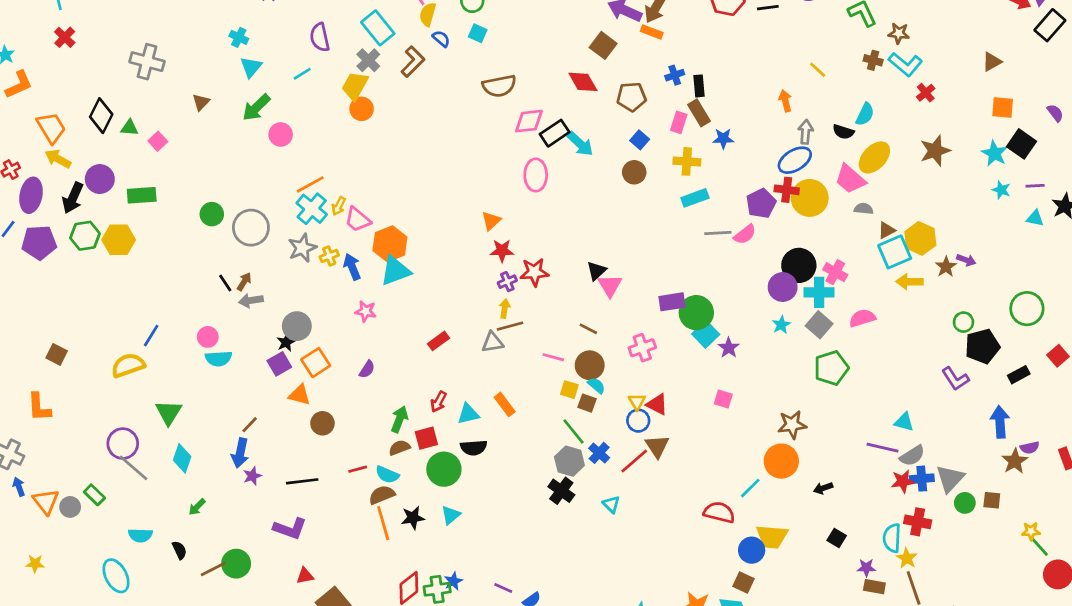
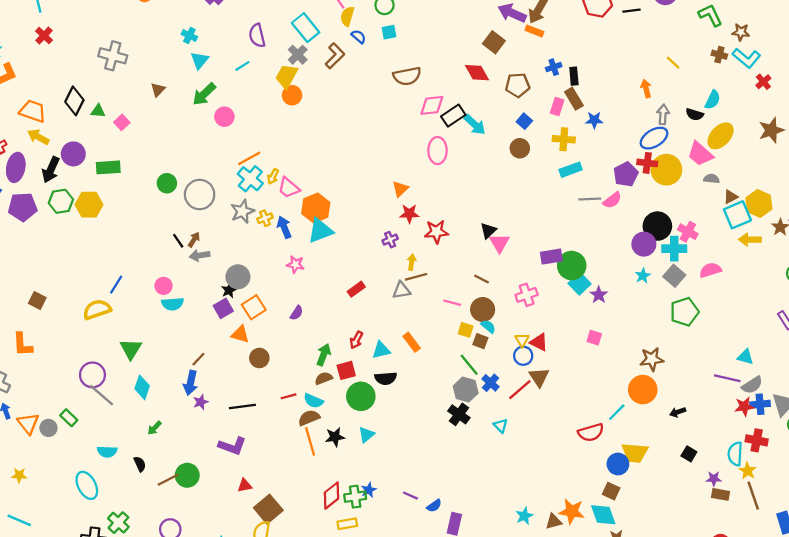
cyan square: (478, 33) -> (389, 32), turned -35
orange trapezoid: (51, 128) -> (33, 111), turned -40
purple cross: (507, 282) -> (390, 240), moved
red semicircle: (719, 512) -> (591, 432), turned 150

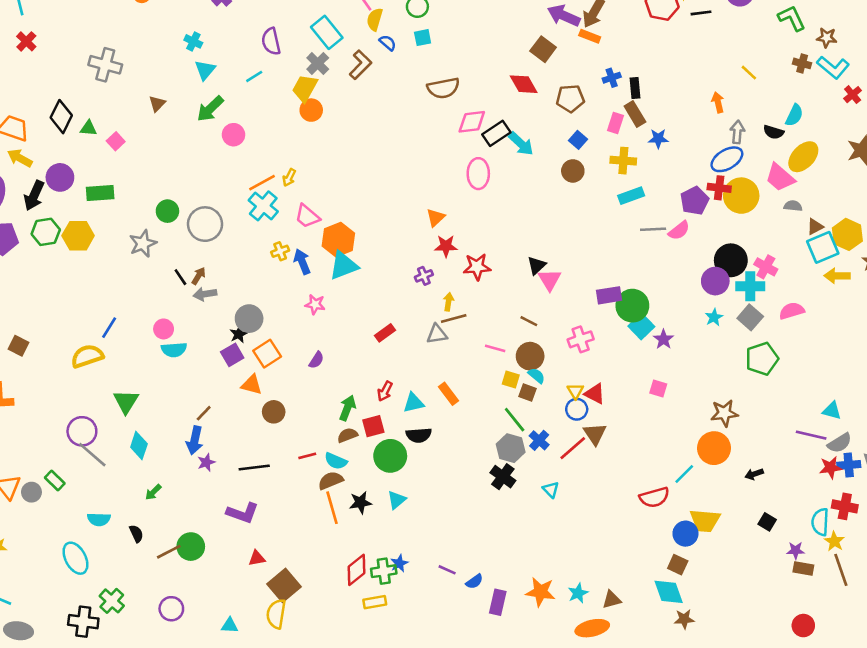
yellow arrow: (273, 176) -> (289, 177), moved
gray star: (242, 211) -> (143, 243), moved
orange star: (572, 511) -> (540, 592), moved

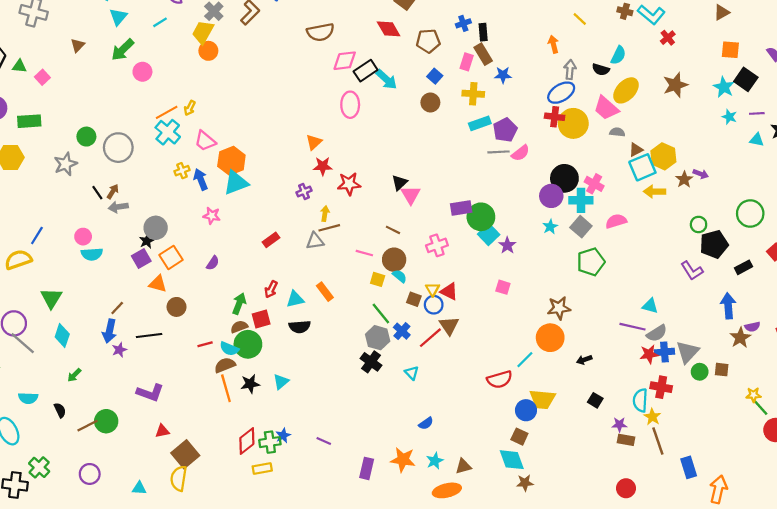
purple pentagon: (695, 201) -> (505, 130), moved
brown square: (527, 392) -> (414, 299), moved
green circle: (390, 456) -> (248, 344), moved
black line: (254, 468) -> (149, 335), moved
blue semicircle: (474, 582) -> (426, 423), moved

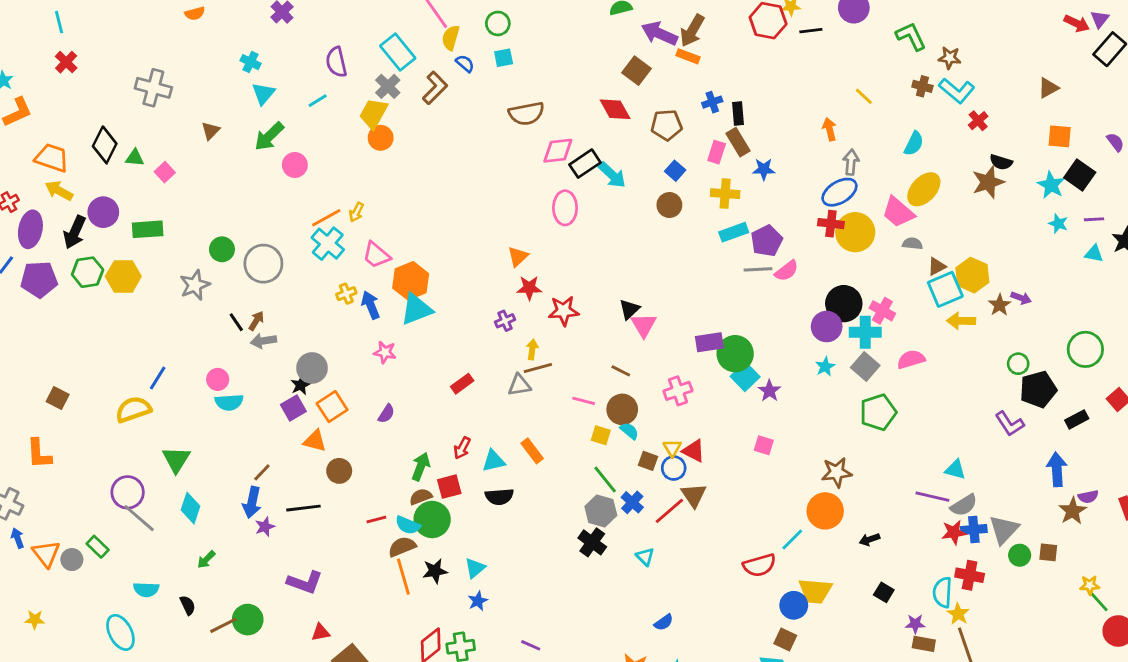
black semicircle: (601, 70) -> (1001, 162), moved
blue star: (283, 435) -> (478, 601), moved

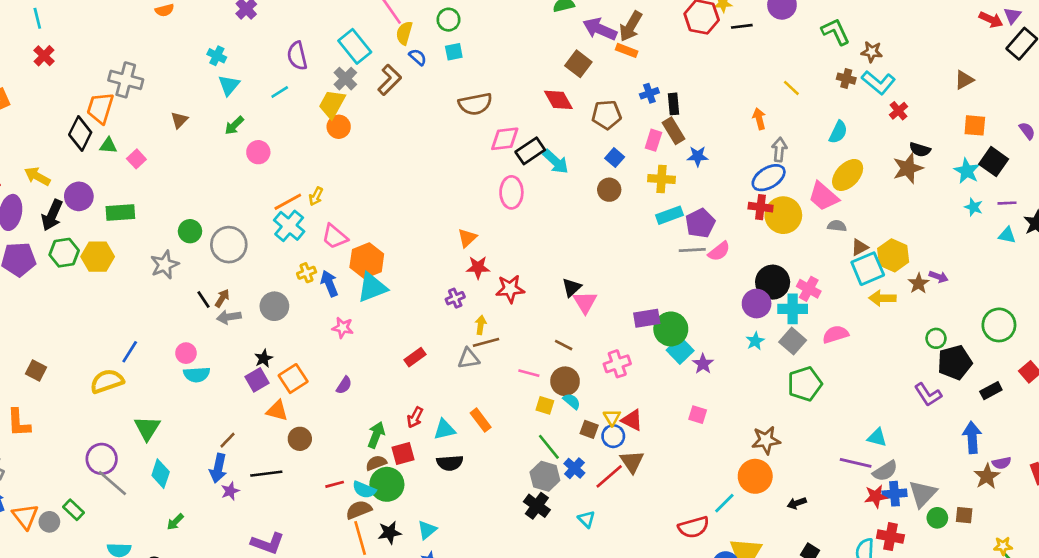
green arrow: (269, 136) -> (234, 125), size x0.7
orange trapezoid: (52, 158) -> (100, 108), moved, turned -92
gray circle: (312, 368) -> (274, 306), moved

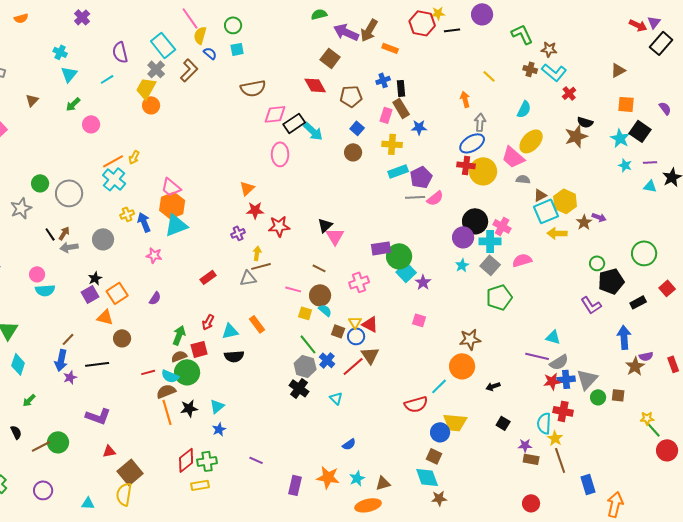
orange rectangle: (627, 50) -> (390, 48), moved
pink trapezoid: (335, 237) -> (171, 187), moved

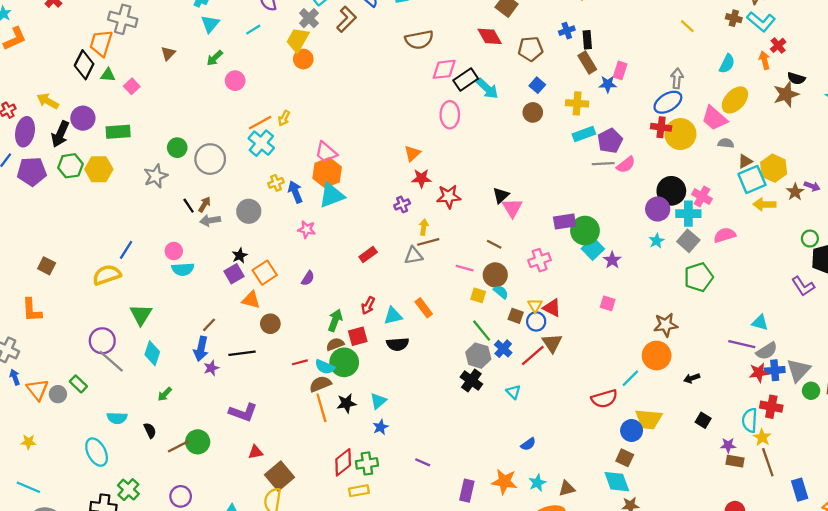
orange arrow: (465, 99) -> (764, 60), moved
pink rectangle: (386, 115) -> (620, 70), moved

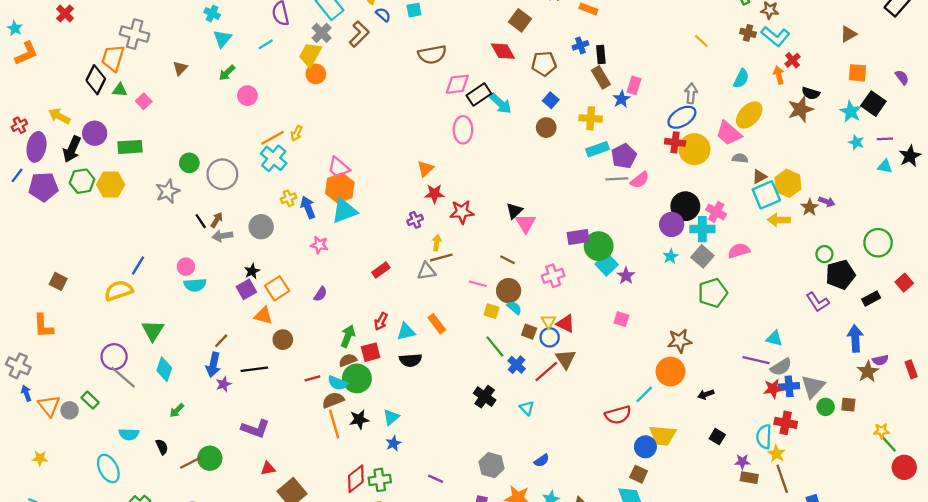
blue star: (608, 84) -> (621, 99), turned -30
gray hexagon: (478, 356) -> (491, 465), moved

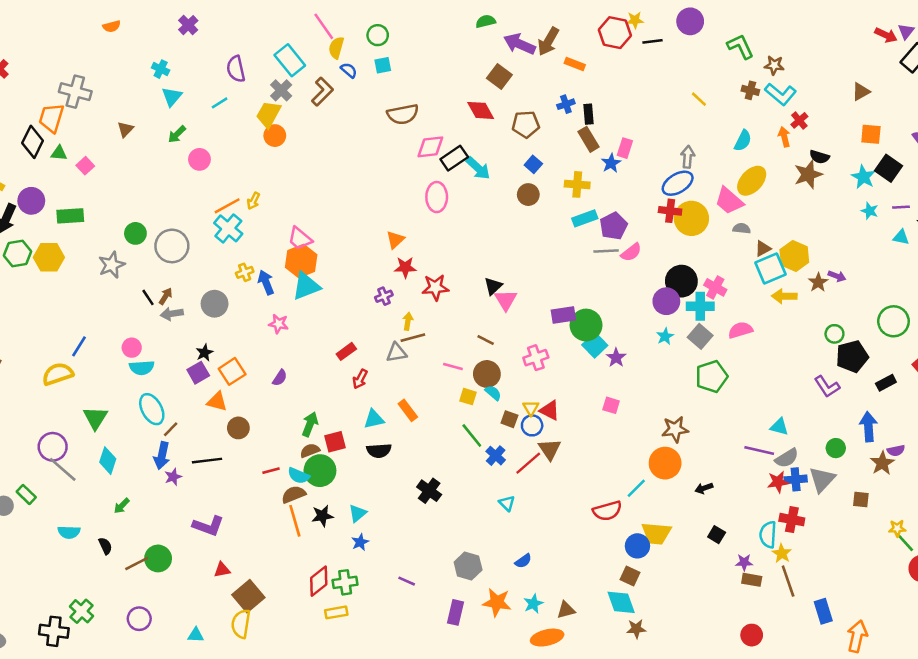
red arrow: (381, 321) -> (360, 379), moved
black cross: (485, 397) -> (429, 491), moved
green circle: (826, 407) -> (836, 448), moved
cyan ellipse: (108, 468) -> (152, 409), moved

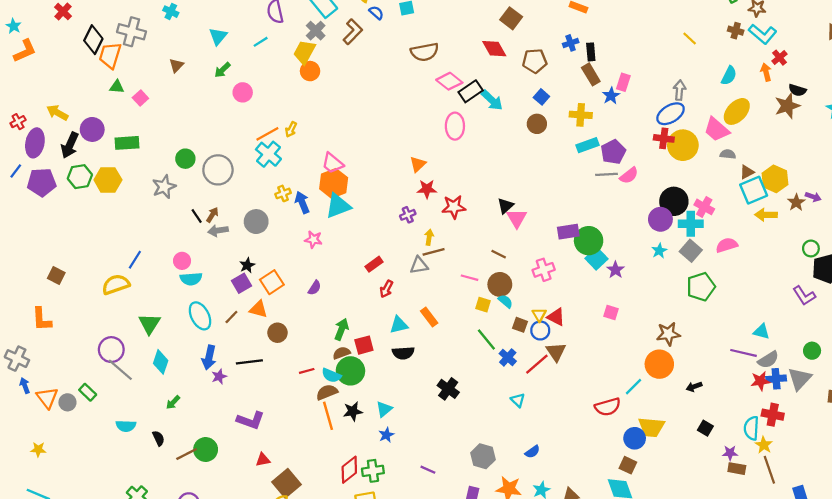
cyan cross: (161, 69) -> (171, 12), moved
black diamond: (33, 142) -> (93, 40), moved
pink diamond: (430, 147) -> (449, 81), turned 45
brown line: (171, 429) -> (231, 317), moved

